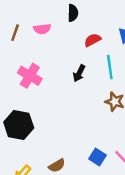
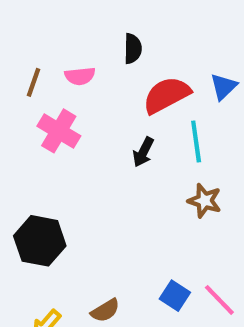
red semicircle: (93, 40) -> (167, 95), size x1.6
pink cross: (30, 76) -> (59, 131), moved

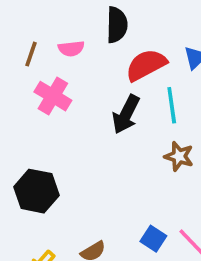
black semicircle: (133, 49) -> (117, 25), size x1.4
black arrow: (143, 152) -> (126, 114), size x1.5

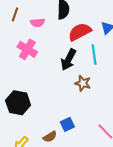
brown line: (31, 54) -> (15, 14), moved
brown star: (179, 156) -> (83, 83), moved
blue square: (153, 239) -> (67, 124), moved, turned 32

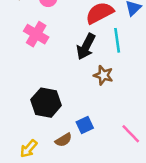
black hexagon: (18, 103) -> (46, 103), moved

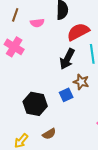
pink cross: (36, 34) -> (14, 47), moved
blue square: (85, 125) -> (66, 95), moved

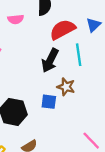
blue square: (66, 95) -> (49, 102), turned 32

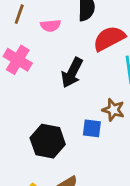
black arrow: (50, 60) -> (72, 73), moved

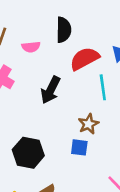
brown star: (113, 110) -> (88, 124), turned 30
blue square: (92, 128) -> (79, 147), moved

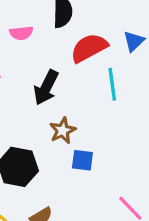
brown star: (88, 124) -> (63, 131), moved

